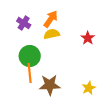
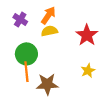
red star: (88, 38) -> (87, 35), size x1.5
yellow star: (89, 88) -> (88, 71), moved

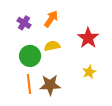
yellow semicircle: (49, 31) -> (52, 46), moved
orange line: (26, 72) -> (29, 84), moved

